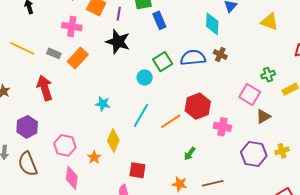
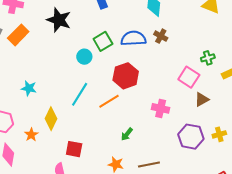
cyan star: (103, 104) -> (29, 88), moved
red hexagon: (198, 106) -> (126, 76), moved

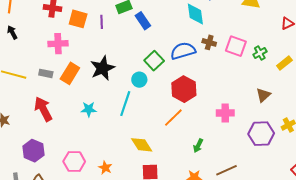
black star: (59, 20) -> (103, 68), moved, turned -30
pink square: (189, 77) -> (236, 46), moved
cyan star: (29, 88) -> (89, 109), moved
cyan line: (80, 94) -> (125, 104), moved
yellow diamond: (51, 119) -> (142, 145), moved, turned -45

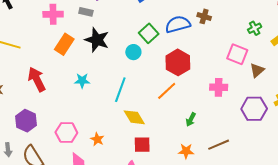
pink square: (236, 46) -> (237, 54), moved
black star: (103, 68) -> (97, 40), turned -30
gray rectangle: (46, 73) -> (86, 12), moved
cyan line: (125, 104) -> (120, 90), moved

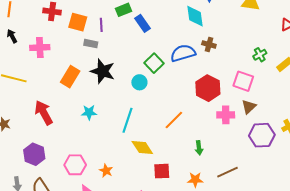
pink cross: (53, 14) -> (40, 47), moved
red hexagon: (178, 62) -> (208, 88), moved
brown triangle: (257, 70) -> (249, 107), moved
green arrow: (191, 119) -> (199, 148), turned -32
red square: (142, 145) -> (162, 171), moved

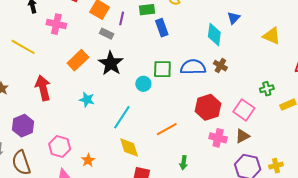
green square: (154, 63) -> (162, 69), turned 30

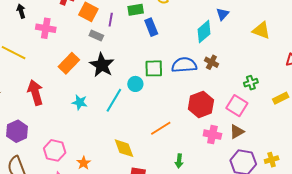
cyan diamond: (214, 35) -> (204, 32), turned 45
green cross: (267, 89) -> (251, 83), moved
cyan line: (122, 117) -> (114, 100), moved

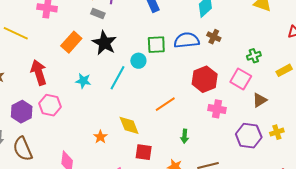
brown triangle: (237, 132) -> (260, 100), moved
pink hexagon: (55, 150) -> (50, 105), moved
orange star: (84, 163) -> (100, 137), moved

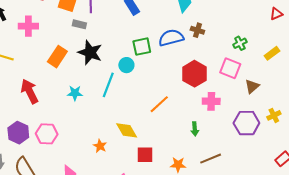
pink hexagon: (50, 105) -> (47, 134), moved
green arrow: (185, 136) -> (195, 129), moved

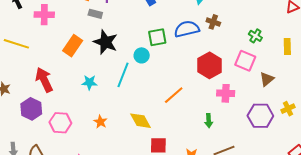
green cross: (240, 43) -> (255, 36), turned -32
yellow rectangle: (272, 53) -> (287, 47), turned -56
purple hexagon: (18, 133) -> (31, 109), moved
orange star: (100, 146) -> (100, 122), moved

